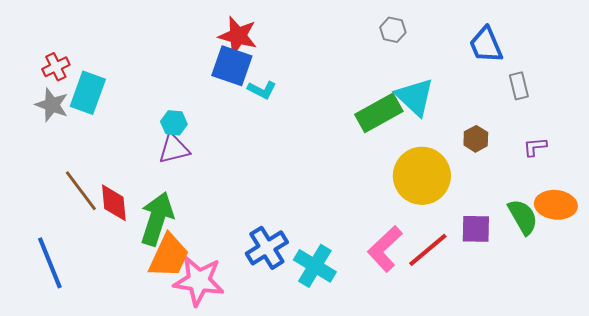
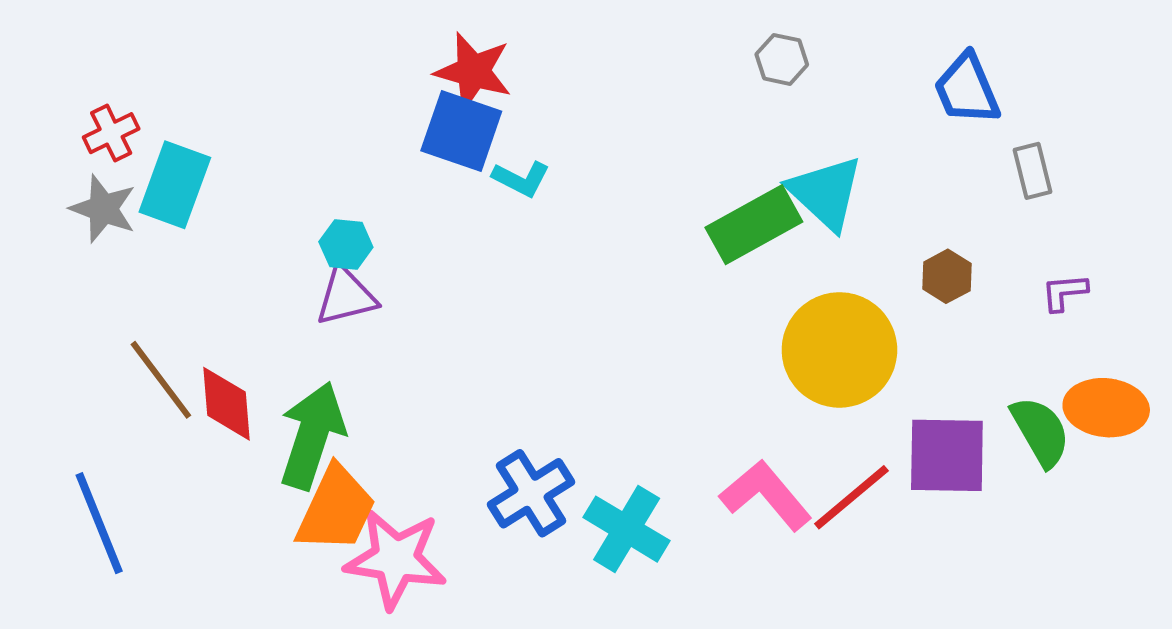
purple square: (476, 229) -> (947, 455), size x1.4
pink L-shape: (385, 249) -> (766, 495), turned 93

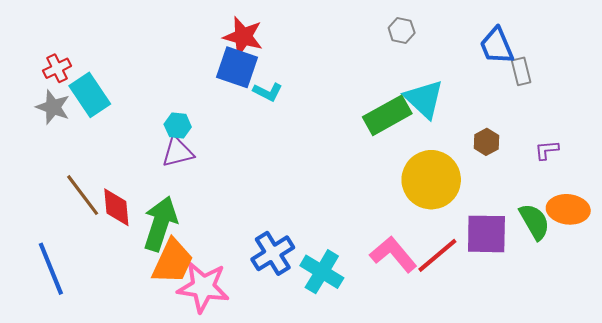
gray rectangle: (1033, 171) -> (521, 71), moved
cyan rectangle: (175, 185) -> (90, 95), turned -54

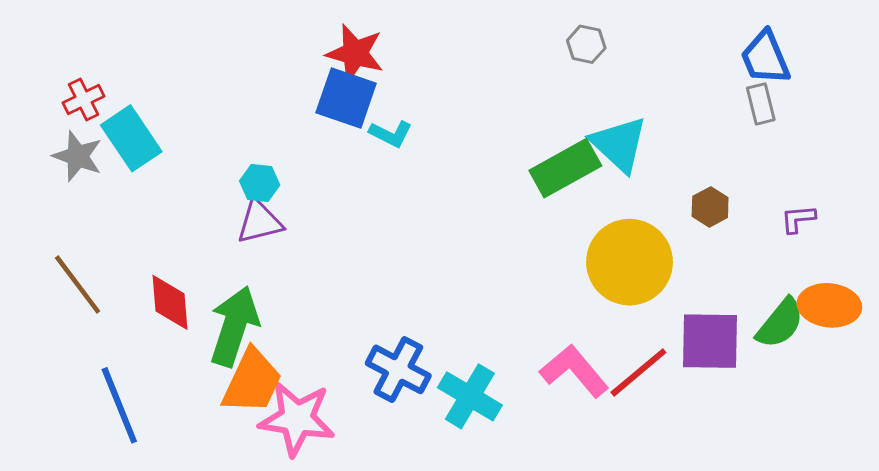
blue trapezoid: (497, 46) -> (765, 58), moved
brown line: (83, 195) -> (78, 284), moved
green semicircle: (534, 222) -> (780, 323), turned 69
blue cross: (273, 253) -> (398, 369), turned -30
blue line: (51, 269) -> (119, 405), moved

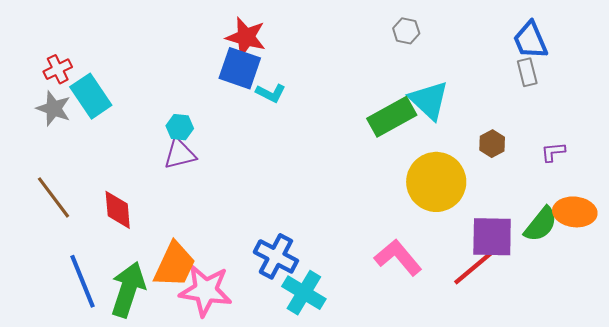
green arrow: (234, 326) -> (128, 289), moved
red line: (638, 372) -> (473, 268), moved
cyan cross: (470, 396) -> (304, 293), moved

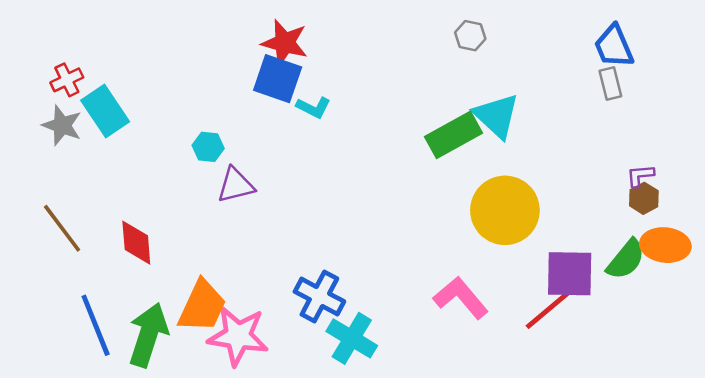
brown hexagon: (492, 144) -> (644, 198), moved
purple triangle: (180, 154) -> (236, 185), moved

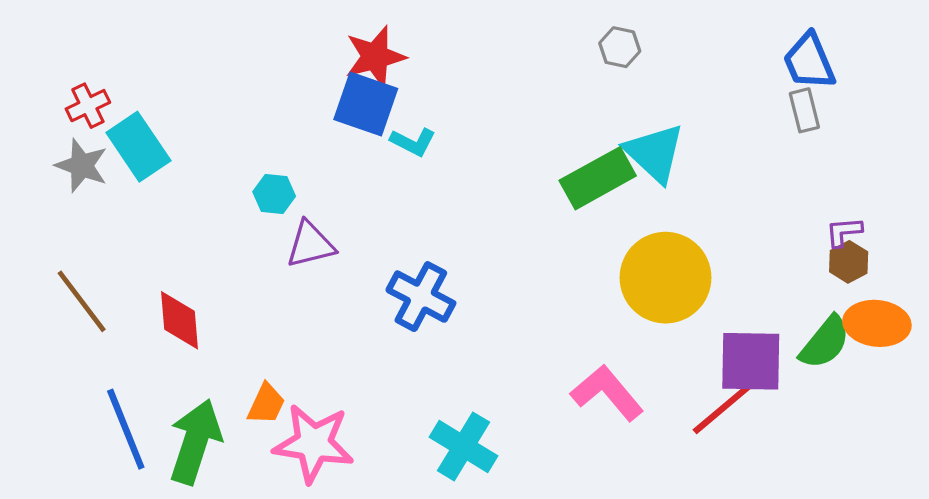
red star: (285, 43) -> (375, 57), turned -30
blue cross: (319, 297) -> (421, 297), moved
orange trapezoid: (202, 306) -> (266, 404), size x0.6

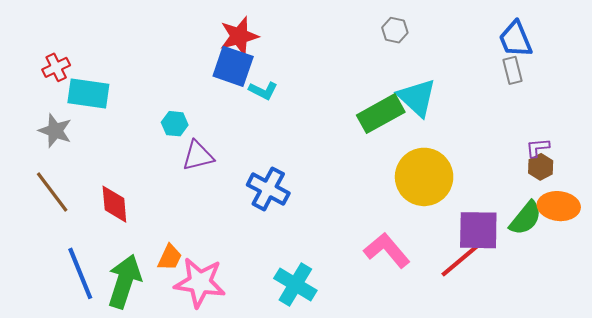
cyan rectangle: (138, 147) -> (88, 93), turned -48
gray star: (82, 166) -> (55, 131), moved

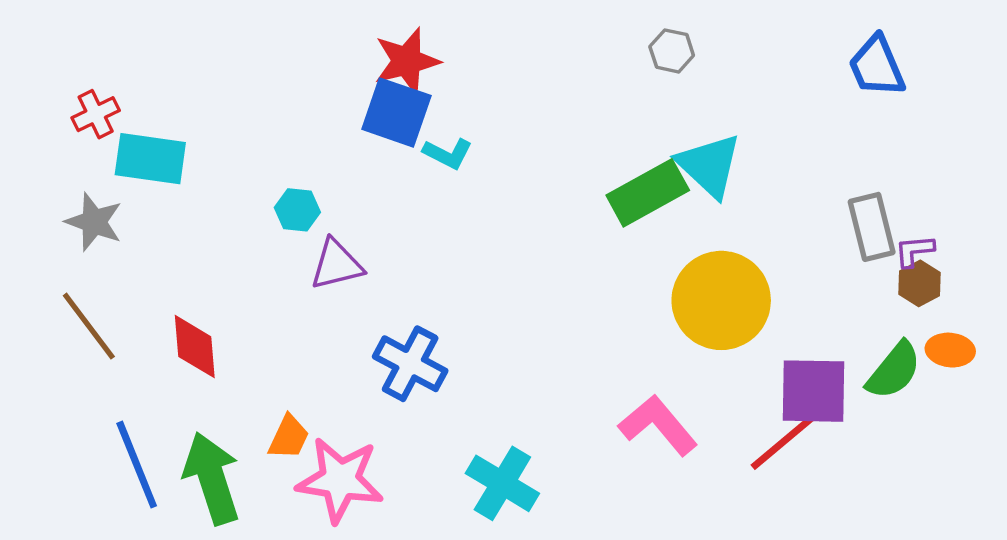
gray rectangle: (512, 70) -> (872, 227), moved, size x1.4
blue cross: (268, 189) -> (410, 364), moved
orange ellipse: (559, 206) -> (950, 350), size x0.7
green arrow: (124, 281) -> (212, 478), turned -36

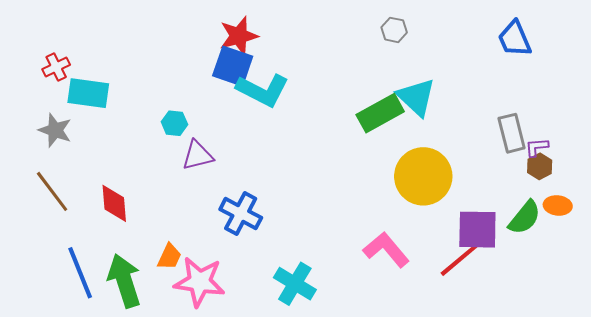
cyan L-shape: (448, 153) -> (263, 90), size x1.8

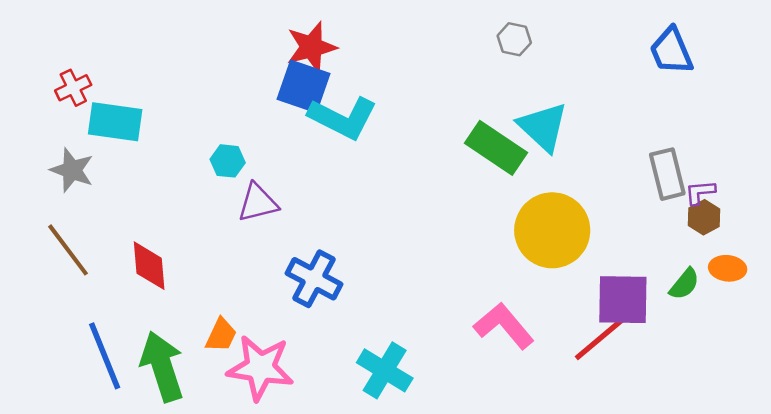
green rectangle: (380, 113) -> (496, 148), turned 63
green semicircle: (525, 218) -> (684, 284), size x0.7

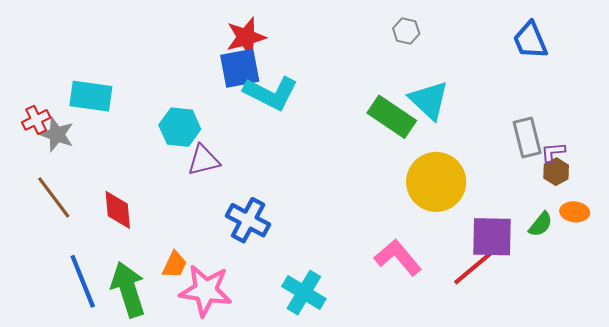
blue square: (304, 86) -> (240, 68), turned -30
red cross: (73, 88) -> (36, 120), moved
cyan hexagon: (228, 161) -> (180, 127), size x1.5

